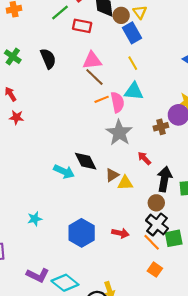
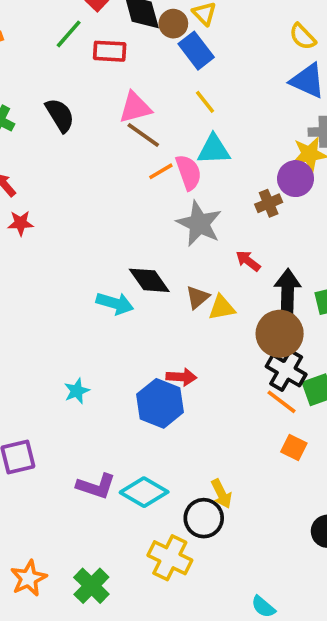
brown circle: (156, 203) -> (280, 334), size x1.6
red arrow: (120, 233) -> (181, 377), moved

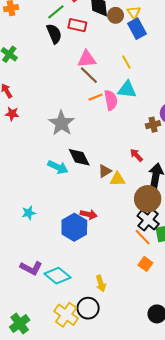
blue rectangle: (196, 51) -> (137, 29), moved
black semicircle: (60, 115) -> (54, 34), moved
gray star: (199, 224) -> (61, 123), moved
black circle: (204, 518) -> (88, 308), moved

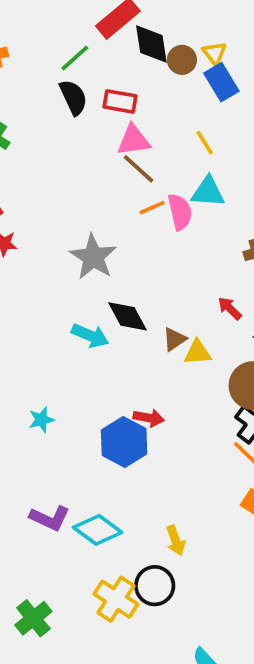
red rectangle: (77, 25) -> (120, 101), moved

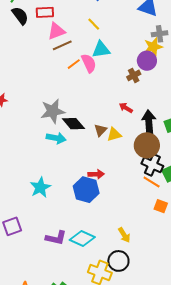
brown line: (139, 169) -> (62, 45), turned -54
gray star: (93, 257) -> (53, 111), moved, turned -30
cyan star: (41, 420) -> (40, 187), size x1.5

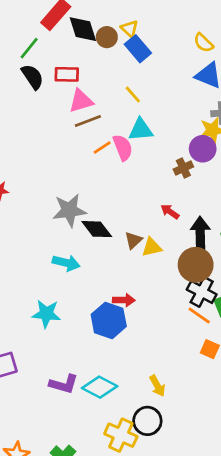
cyan arrow: (56, 138) -> (66, 263), moved
cyan star: (40, 187) -> (46, 314), turned 30

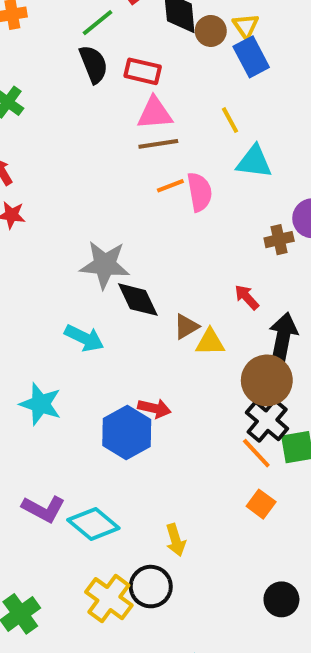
cyan triangle: (141, 130) -> (254, 162), moved

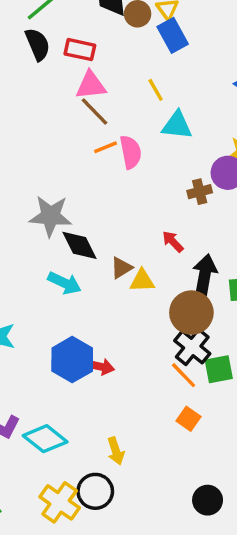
brown line: (158, 144) -> (94, 112), turned 56
cyan arrow: (84, 338) -> (65, 283), moved
red arrow: (154, 408) -> (100, 367), moved

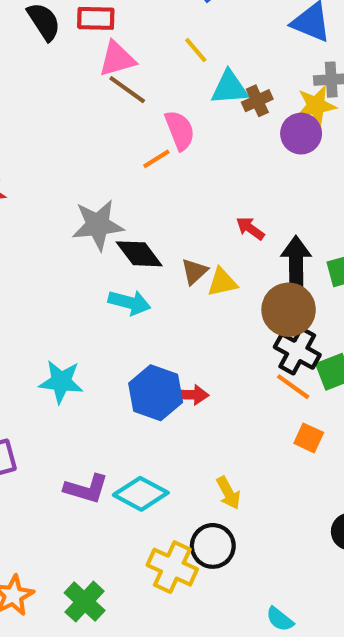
orange line: (105, 147) -> (156, 159), moved
brown cross: (200, 192) -> (257, 101), moved

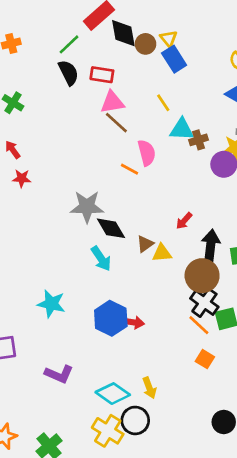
orange line: (156, 159) -> (130, 169), turned 54
red arrow: (250, 228) -> (184, 221), turned -90
cyan arrow: (129, 302) -> (101, 259), turned 35
cyan diamond: (141, 494) -> (113, 394), moved

